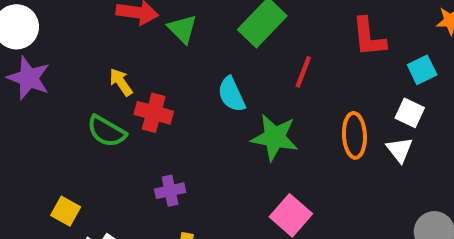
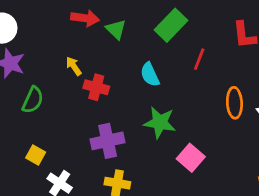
green semicircle: (107, 131) -> (33, 100), moved, turned -96
green star: (275, 137) -> (160, 123), moved
purple cross: (170, 191) -> (108, 141), size x1.6

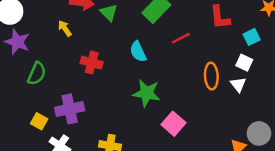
red line: (199, 59) -> (181, 38), turned 42
yellow arrow: (74, 66) -> (65, 28), moved
purple cross: (108, 141) -> (70, 109), moved

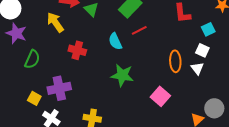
yellow arrow: (65, 28) -> (55, 22), size x1.5
red line: (181, 38) -> (139, 30), moved
pink square: (173, 124) -> (160, 96), moved

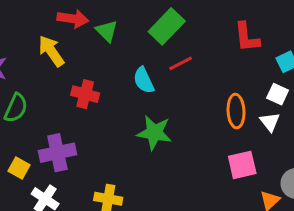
pink square: (160, 96) -> (242, 165), moved, turned 36

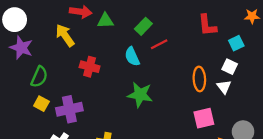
green rectangle: (167, 26) -> (143, 26), moved, size x0.7
green triangle: (107, 31) -> (105, 21), turned -48
yellow square: (19, 168) -> (41, 104), moved

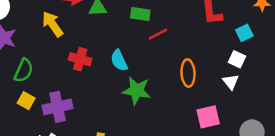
green rectangle: (143, 26) -> (140, 14), turned 54
cyan semicircle: (132, 57) -> (119, 60), moved
orange ellipse: (199, 79) -> (188, 73), moved

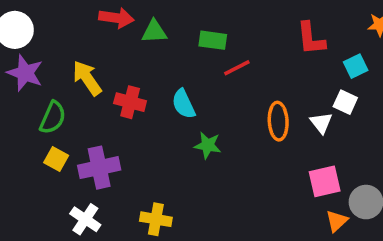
yellow arrow: (52, 24) -> (87, 78), moved
white triangle: (231, 82) -> (321, 123), moved
green star: (137, 91) -> (208, 145), size x0.7
pink square: (208, 117) -> (325, 181), moved

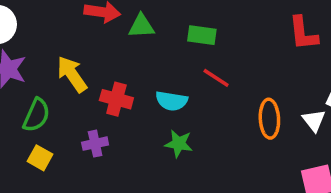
red line: (237, 68) -> (216, 78), moved, turned 60
cyan semicircle: (183, 104) -> (172, 101), turned -56
green star: (208, 145) -> (179, 144), moved
purple cross: (99, 168) -> (95, 144), moved, size x0.6

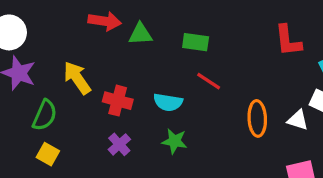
white triangle: (314, 120) -> (298, 120), turned -35
purple cross: (95, 144) -> (119, 144), moved, turned -30

